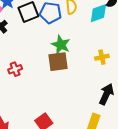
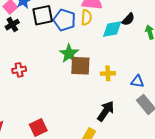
brown square: (58, 62) -> (80, 66), moved

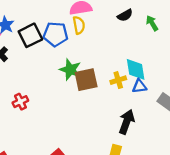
black semicircle: (128, 19) -> (125, 15), turned 32
cyan diamond: (112, 29) -> (136, 69), moved, turned -75
blue triangle: (137, 81) -> (139, 86), moved

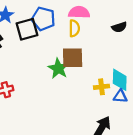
blue pentagon: (56, 34) -> (43, 19), moved
brown square: (86, 80) -> (73, 58), moved

